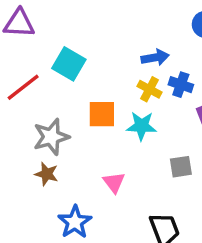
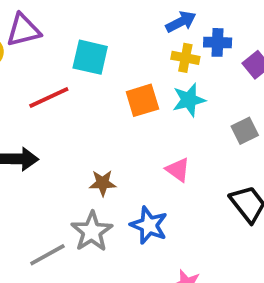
red line: (23, 87) -> (49, 97), turned 30
gray star: (51, 137) -> (92, 231), moved

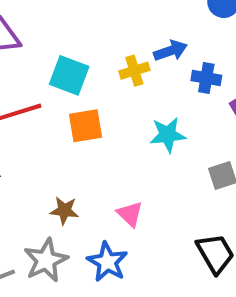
yellow cross: (185, 58) -> (134, 71), moved, turned -36
orange square: (142, 100) -> (85, 126), moved
pink triangle: (178, 170) -> (130, 214), moved

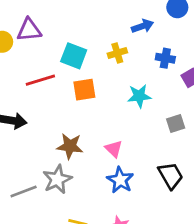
blue arrow: (170, 51) -> (142, 26), moved
brown star: (64, 210) -> (70, 146), size x1.4
blue star: (107, 262) -> (120, 180), moved

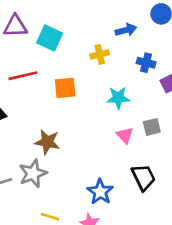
cyan square: (74, 56) -> (50, 38), moved
pink triangle: (114, 149) -> (125, 135), moved
blue star: (120, 180) -> (100, 192), moved

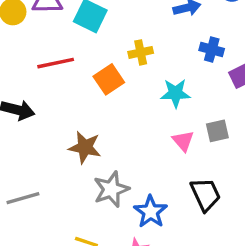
yellow cross: (100, 54) -> (141, 52), moved
orange square: (65, 88) -> (109, 79), turned -30
gray star: (33, 173) -> (111, 189), moved

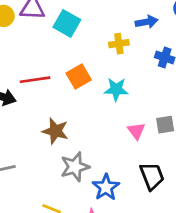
yellow cross: (141, 52) -> (119, 44), moved
red line: (56, 63) -> (35, 80), moved
cyan star: (176, 93) -> (116, 89), moved

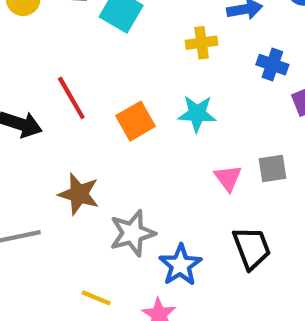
orange square: (79, 77) -> (136, 121), moved
red line: (35, 80) -> (71, 98), turned 68
brown star: (55, 131) -> (79, 194), moved

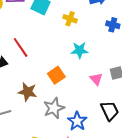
yellow cross: (202, 43) -> (70, 19), moved, turned 32
orange square: (136, 121) -> (56, 75), moved

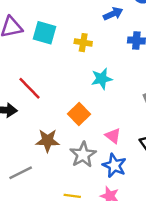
pink triangle: (96, 79) -> (113, 136), moved

